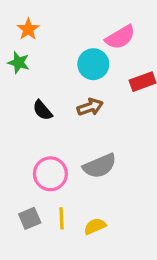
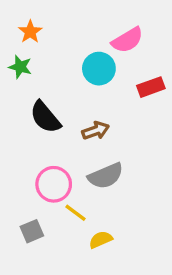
brown arrow: (90, 107) -> (96, 131), moved
black semicircle: (42, 110) -> (45, 117), size x1.5
yellow line: (61, 218) -> (75, 213), moved, turned -50

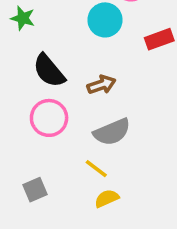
pink circle: (54, 184) -> (49, 118), moved
yellow line: (75, 213) -> (96, 169), moved

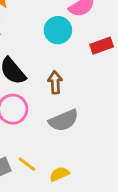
brown arrow: (102, 85) -> (55, 82), turned -75
yellow line: (96, 169) -> (27, 164), moved

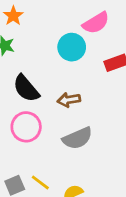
brown arrow: (55, 82) -> (69, 100), turned -95

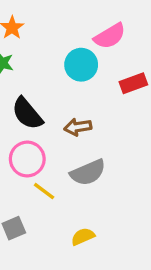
yellow line: (40, 182) -> (44, 191), moved

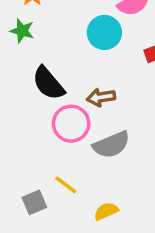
pink circle: (27, 159) -> (71, 124), moved
yellow line: (44, 191) -> (66, 185), moved

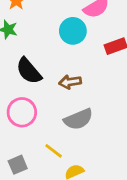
pink circle: (71, 124) -> (22, 112), moved
yellow line: (66, 185) -> (54, 151), moved

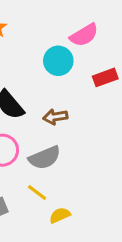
gray semicircle: (78, 119) -> (45, 158), moved

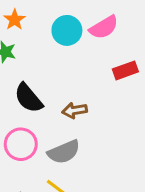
cyan circle: (58, 61) -> (67, 30), moved

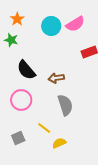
gray semicircle: (64, 152) -> (65, 105), moved, turned -85

